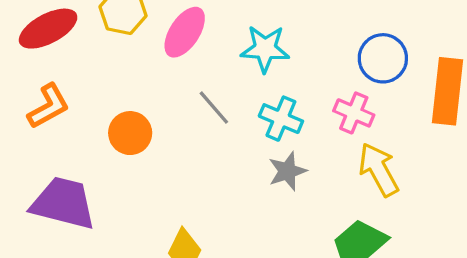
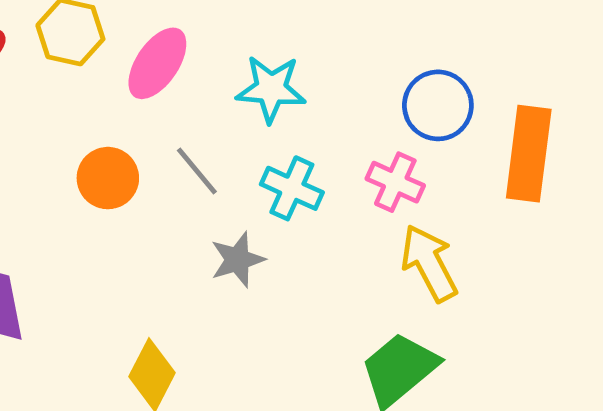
orange circle: (130, 133) -> (108, 178), moved
gray star: (287, 171) -> (238, 260), moved

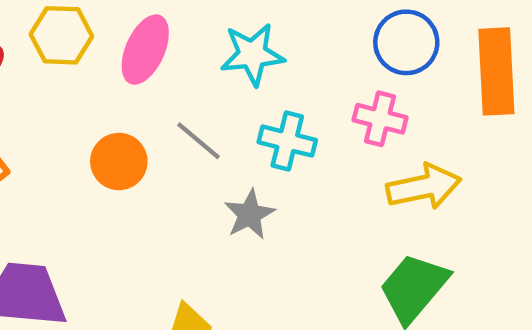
yellow arrow: (429, 263) -> (424, 187), turned 116

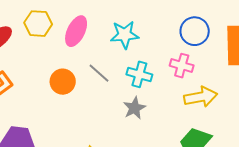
gray star: (250, 214) -> (134, 108), moved

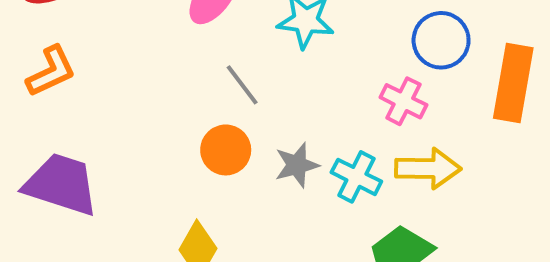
cyan cross: (139, 74) -> (356, 177), moved
orange circle: (63, 82) -> (226, 150), moved

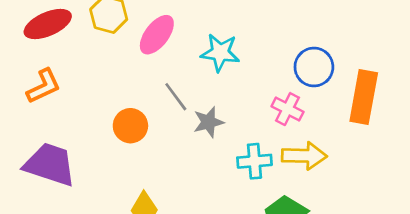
orange circle: (226, 150) -> (130, 126), moved
gray star: (297, 165) -> (208, 122), moved
cyan cross: (356, 177) -> (255, 161), turned -32

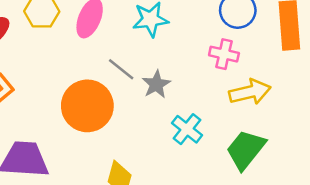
orange circle: (130, 126) -> (87, 106), size x1.6
cyan cross: (255, 161) -> (187, 129), moved, turned -32

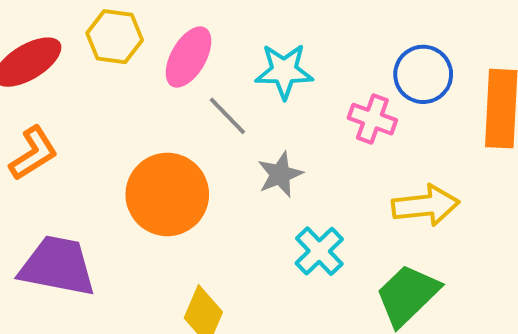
pink cross: (224, 54) -> (372, 119), moved
gray line: (121, 69) -> (227, 116), moved

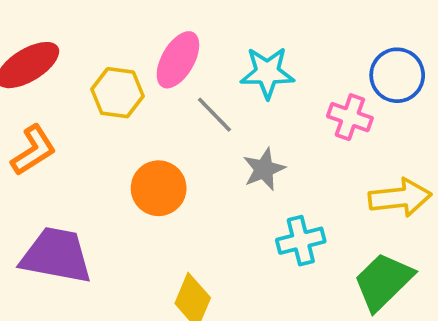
yellow hexagon: (115, 37) -> (117, 93), moved
orange circle: (167, 194) -> (159, 188), size x0.7
cyan cross: (319, 251) -> (301, 241), turned 30

